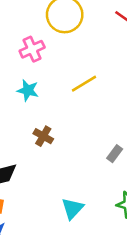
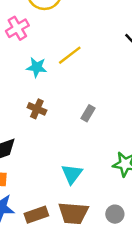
cyan star: (28, 90) -> (37, 67), moved
gray rectangle: (115, 154) -> (88, 113), moved

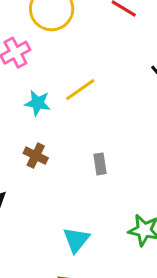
gray rectangle: (88, 113) -> (100, 164), turned -42

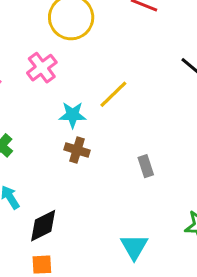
brown cross: (36, 156) -> (77, 150), moved

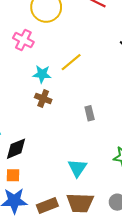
pink cross: (42, 68) -> (23, 40), turned -30

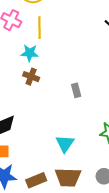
yellow line: (71, 62) -> (39, 28), moved, turned -50

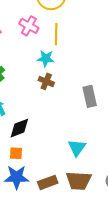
gray rectangle: (76, 90) -> (90, 96), size x1.5

